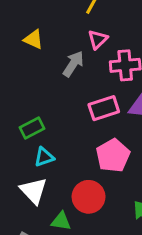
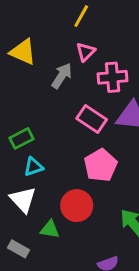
yellow triangle: (33, 39) -> (23, 52), size x1.4
pink rectangle: (104, 108) -> (92, 119), turned 52

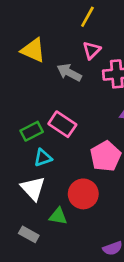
gray arrow: (62, 76) -> (69, 73), turned -95
pink rectangle: (92, 119) -> (62, 124), moved

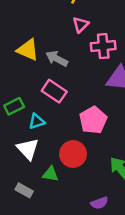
yellow triangle: (33, 50) -> (28, 50), moved
gray arrow: (69, 73) -> (57, 59), moved
green rectangle: (32, 131) -> (14, 106), moved

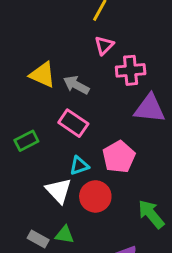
cyan triangle: (37, 121) -> (79, 166), moved
white triangle: (28, 149) -> (59, 191), moved
green triangle: (50, 174) -> (65, 235), moved

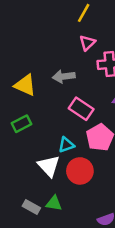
yellow triangle: (43, 75) -> (25, 85), moved
gray arrow: (76, 85) -> (64, 76), turned -35
pink rectangle: (73, 123) -> (81, 109), moved

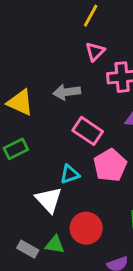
red circle: (80, 171) -> (86, 228), moved

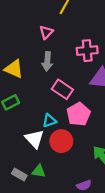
pink triangle: (95, 52) -> (46, 32), moved
gray arrow: (67, 92) -> (47, 61), turned -78
red circle: (86, 228) -> (61, 141), moved

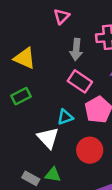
gray arrow: (47, 61) -> (76, 50), moved
red circle: (61, 141) -> (90, 150), moved

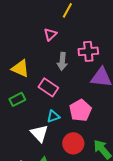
pink rectangle: (80, 81) -> (48, 87), moved

